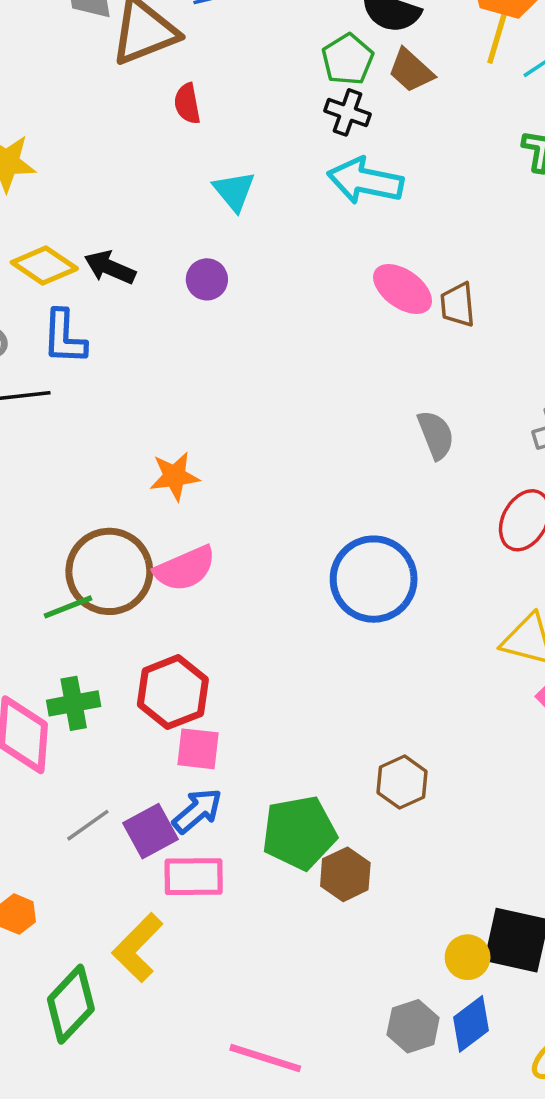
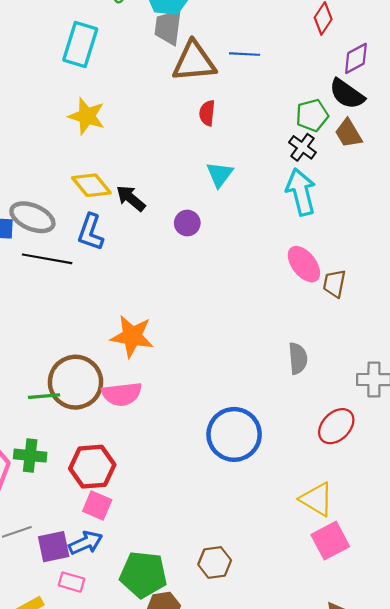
cyan arrow: (365, 181) -> (301, 192), turned 48
orange star: (175, 476) -> (132, 336), size x1.4
pink rectangle: (194, 877) -> (71, 582), size x0.7

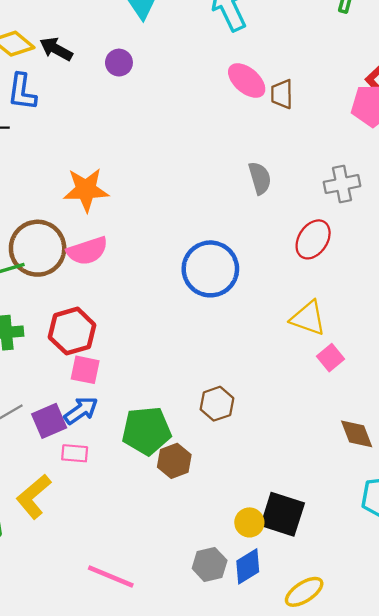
pink square: (330, 541) -> (331, 358), size x0.7

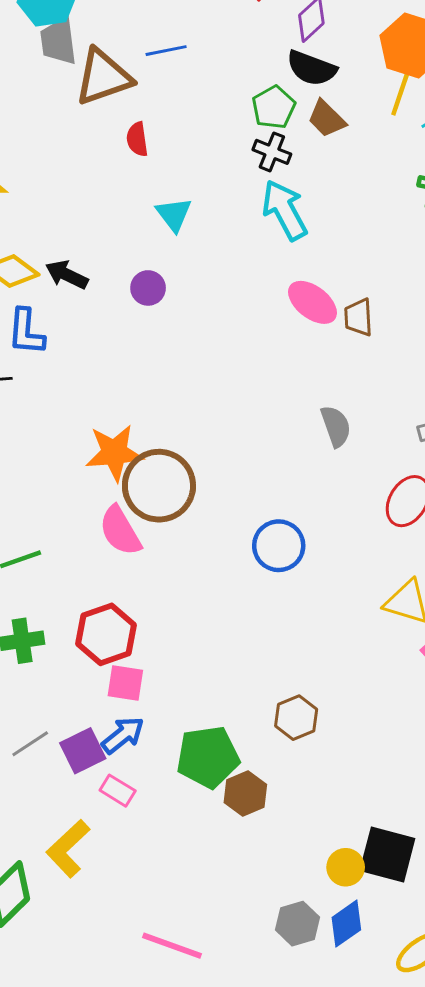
brown circle: (38, 248) -> (159, 486), moved
pink semicircle: (87, 251) -> (120, 531), turned 81
blue circle: (210, 269) -> (279, 546), size x0.7
pink rectangle: (75, 453) -> (118, 791), turned 30

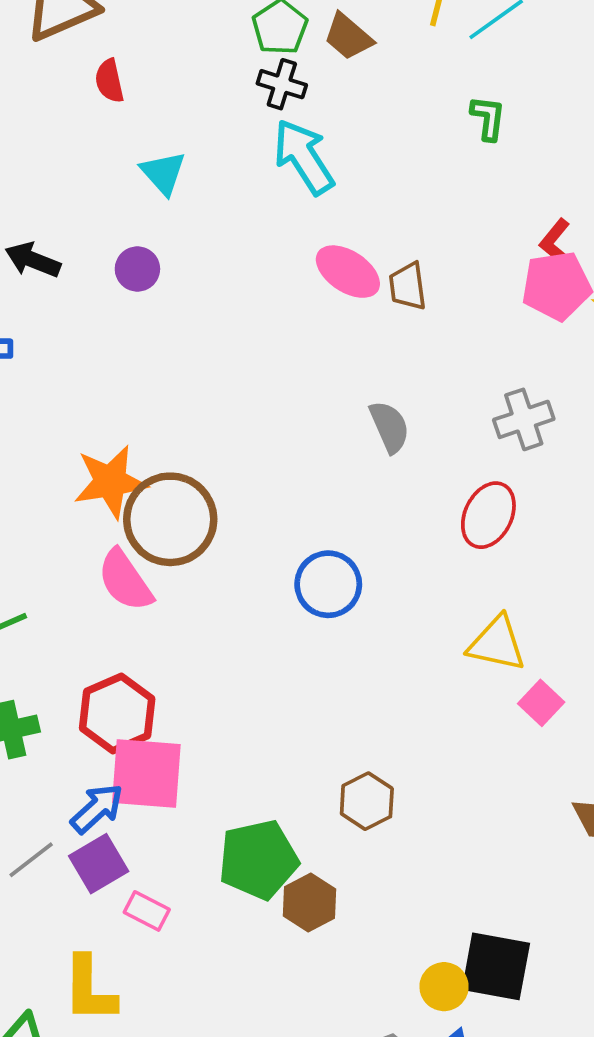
pink square: (125, 683) -> (146, 773), size x1.6
blue arrow: (123, 735) -> (97, 809), moved
yellow L-shape: (68, 849) -> (89, 989), turned -42

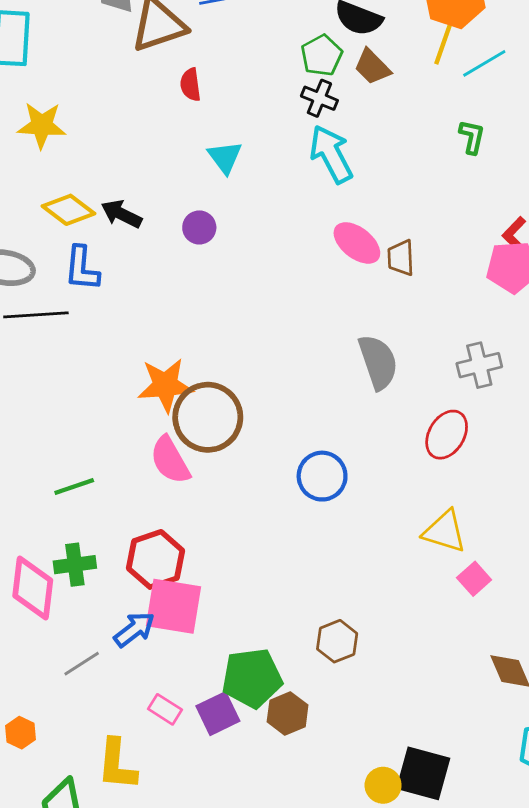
gray semicircle: (389, 427) -> (378, 362), size x1.4
purple square: (99, 864) -> (218, 714), moved

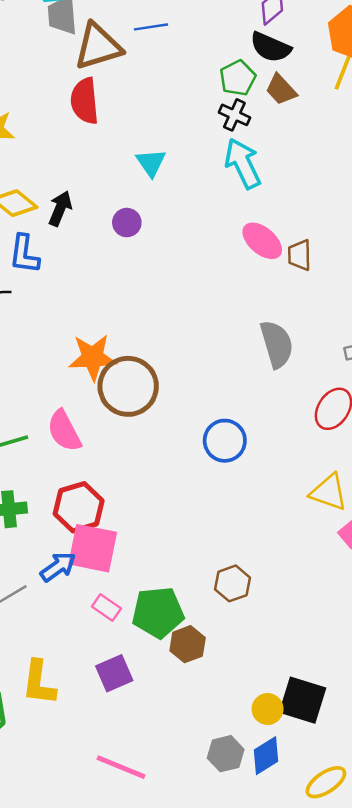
red semicircle: (190, 85) -> (85, 101), moved, size x1.6
black arrow: (121, 214) -> (60, 208), turned 84
pink semicircle: (170, 460) -> (64, 431), moved
pink rectangle: (165, 709) -> (106, 607), moved
purple square: (218, 714) -> (114, 673), moved

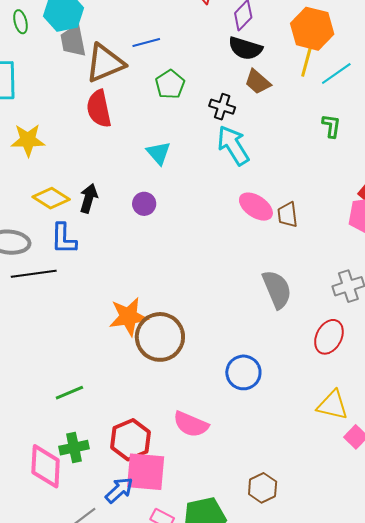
green pentagon: (238, 78) -> (170, 84), moved
pink semicircle: (64, 431) -> (191, 424), moved, turned -33

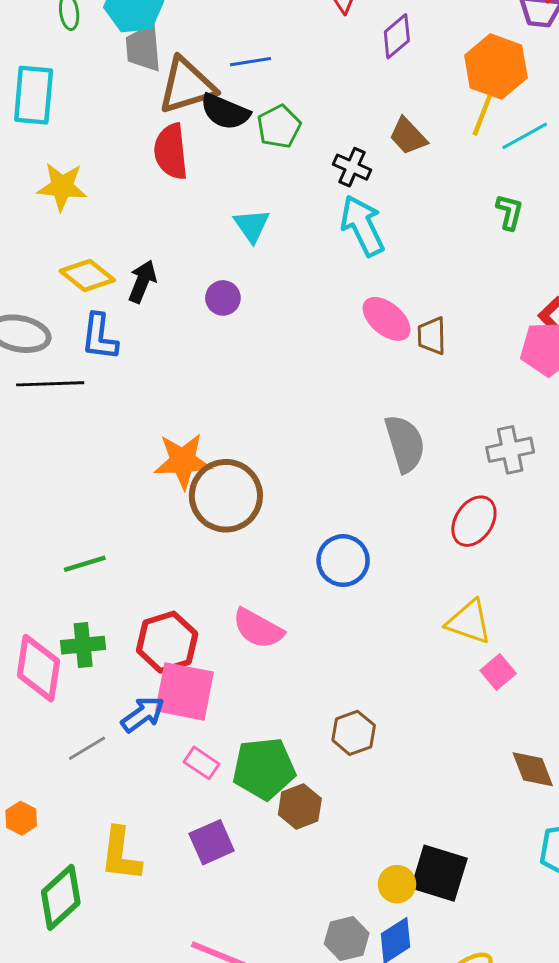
black semicircle: (245, 48) -> (225, 112), moved

